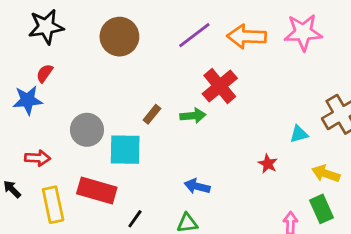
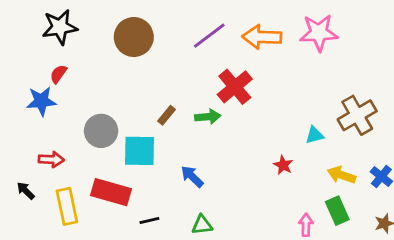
blue arrow: (197, 186) -> (192, 176), moved, turned 30
black line: (135, 219) -> (149, 221), turned 42

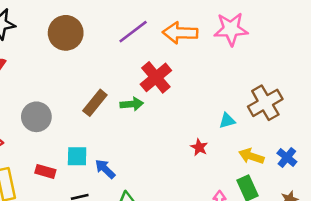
brown rectangle: (167, 115) -> (95, 103), size x1.5
cyan square: (139, 151) -> (77, 156), moved, size x0.7
blue arrow: (192, 176) -> (105, 169), moved
red rectangle: (111, 192) -> (45, 171), size x0.6

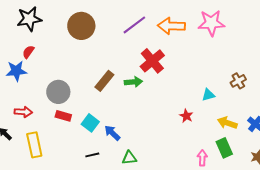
brown cross: (265, 103) -> (238, 81), size x0.6
cyan square: (77, 156) -> (90, 123), turned 36
red rectangle: (45, 171) -> (63, 116), moved

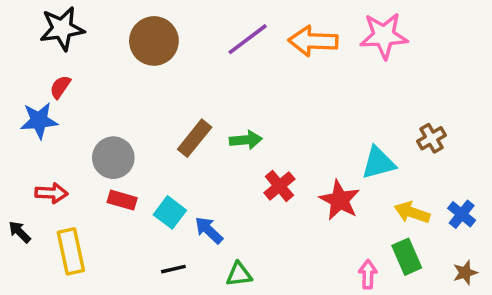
red cross: (152, 61) -> (279, 186), moved, size x0.7
cyan triangle: (208, 95) -> (378, 163), size x1.5
red star: (186, 116) -> (340, 200), size x1.6

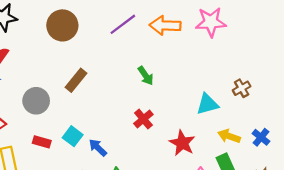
brown rectangle: (195, 138) -> (76, 80), moved
green arrow: (246, 140) -> (146, 76), moved, turned 60
red rectangle: (122, 200) -> (42, 142), moved
red star: (340, 200) -> (182, 143), moved

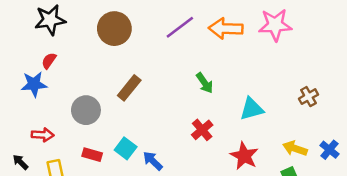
cyan triangle: (207, 104) -> (252, 109), moved

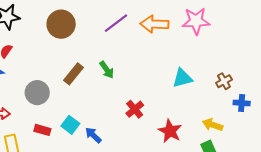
green arrow: (205, 83) -> (107, 70), moved
cyan triangle: (252, 109) -> (182, 78), moved
blue cross: (329, 150) -> (242, 103), moved, turned -35

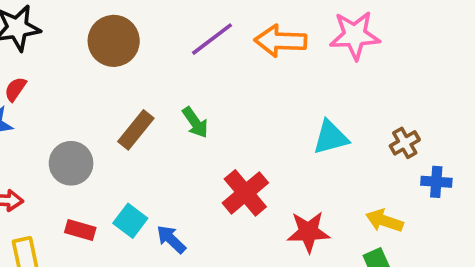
red cross: (135, 109) -> (245, 193), size x1.4
red star: (170, 131) -> (308, 232), turned -30

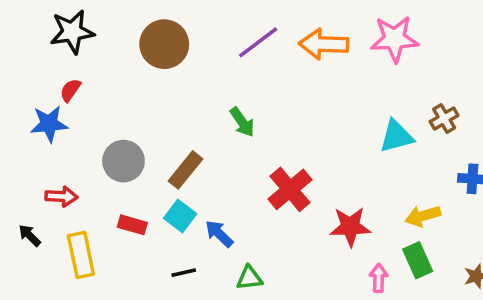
brown rectangle: (136, 130) -> (185, 170), moved
cyan triangle: (331, 137) -> (396, 136), moved
brown cross: (405, 143) -> (444, 119), moved
yellow arrow: (384, 221) -> (423, 216), turned -36

